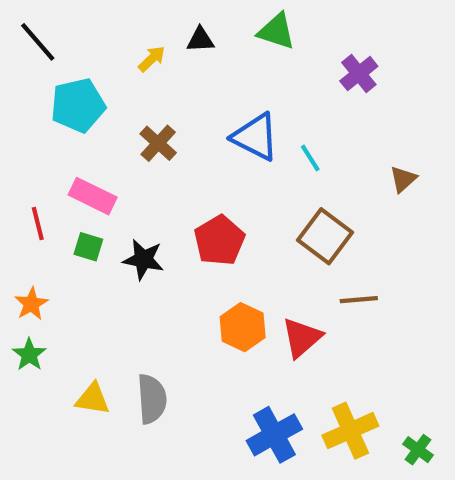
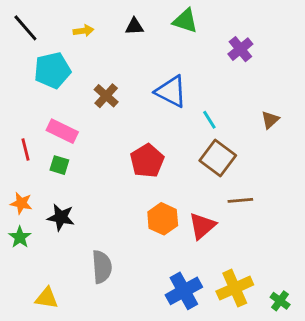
yellow arrow: (152, 59) -> (83, 31), moved, turned 36
cyan line: (310, 158) -> (209, 120), moved
black star: (143, 259) -> (61, 217), moved
orange star: (31, 304) -> (21, 203), turned -30
yellow triangle: (93, 399) -> (47, 298), moved

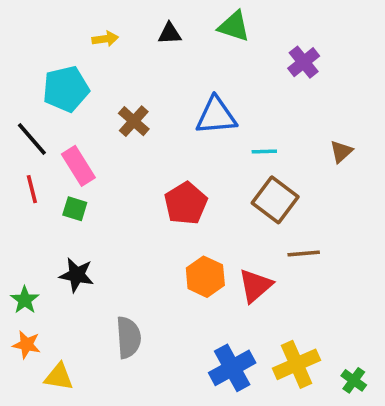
black line: (25, 28) -> (32, 139), moved
blue triangle: (171, 92) -> (216, 116), turned -32
cyan line: (209, 120) -> (264, 152), turned -60
pink rectangle: (62, 131) -> (78, 166), turned 32
orange star: (21, 203) -> (27, 345), moved

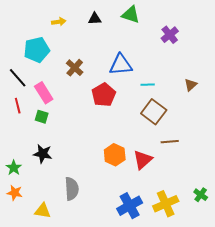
red pentagon: (186, 203) -> (104, 95), moved
yellow triangle: (59, 377) -> (43, 211), moved
green cross: (354, 380) -> (201, 195), moved

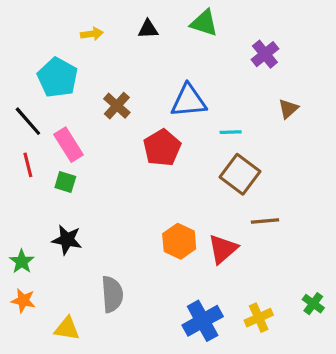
cyan pentagon: (37, 50) -> (58, 78), turned -30
brown triangle: (191, 85) -> (288, 109), moved
yellow cross: (166, 204) -> (259, 318), size x0.7

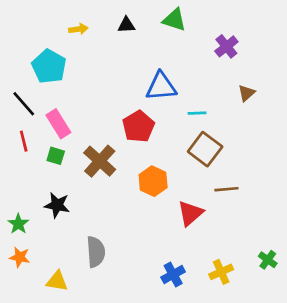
brown cross: (117, 106) -> (100, 161), moved, size x1.4
orange hexagon: (179, 241) -> (153, 181), moved
blue cross: (203, 321) -> (173, 274), size x0.7

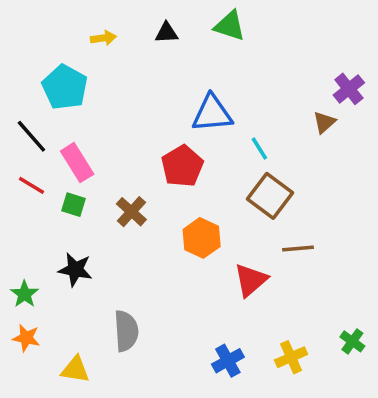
purple cross: (226, 46) -> (349, 89), moved
cyan line: (197, 113) -> (259, 149), turned 60
red line: (24, 141) -> (31, 185), turned -45
brown cross: (100, 161) -> (131, 212), size x0.7

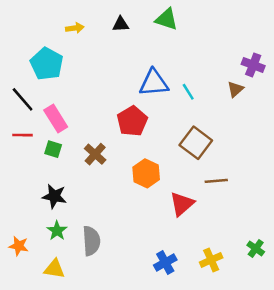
purple cross: (349, 89) -> (253, 65), turned -30
cyan line: (259, 149) -> (188, 92), moved
red line: (31, 185) -> (23, 135), turned -30
green star: (24, 294) -> (57, 231), moved

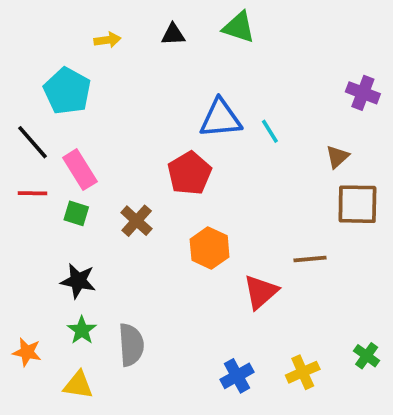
brown triangle: (235, 89) -> (337, 157), moved
brown square: (196, 143) -> (357, 204), moved, turned -36

